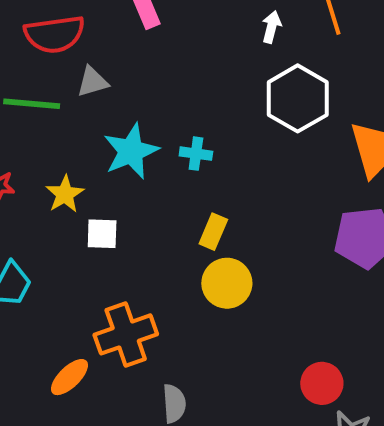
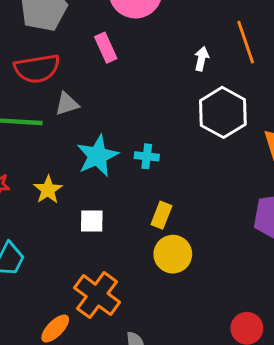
white square: (102, 234) -> (92, 221), moved
orange cross: (126, 334) -> (97, 295), turned -33

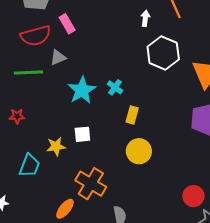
pink rectangle: (106, 48) -> (67, 24), moved
cyan cross: (147, 156) -> (115, 87), turned 35
yellow star: (48, 190) -> (56, 146), moved, turned 30
yellow rectangle: (161, 215) -> (132, 115), moved

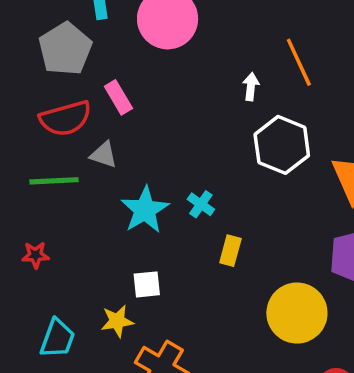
gray triangle: (58, 57) -> (104, 155), turned 42
yellow star: (56, 146) -> (117, 321), moved
yellow circle: (139, 151) -> (297, 313), moved, size x1.4

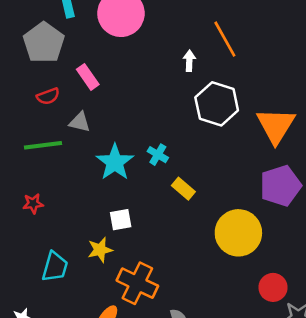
red semicircle: (65, 118) -> (48, 96), size x0.6
yellow rectangle: (230, 251) -> (183, 189), turned -60

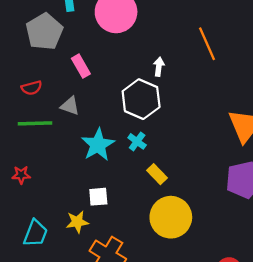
white arrow: (189, 61) -> (159, 67), moved
red semicircle: (48, 96) -> (32, 88), moved
white hexagon: (217, 104) -> (141, 99), moved
yellow circle: (238, 233) -> (171, 217), moved

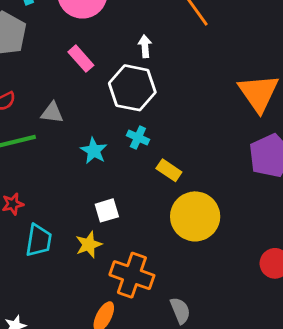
pink rectangle: (81, 66) -> (81, 59), moved
cyan star: (98, 145) -> (94, 151), size x0.7
cyan trapezoid: (35, 233) -> (39, 240), moved

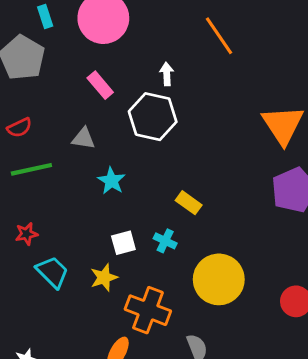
gray triangle: (52, 113) -> (83, 138), moved
cyan cross: (138, 138) -> (165, 241), moved
yellow circle: (195, 216) -> (219, 279), moved
cyan trapezoid: (39, 240) -> (52, 272), turned -56

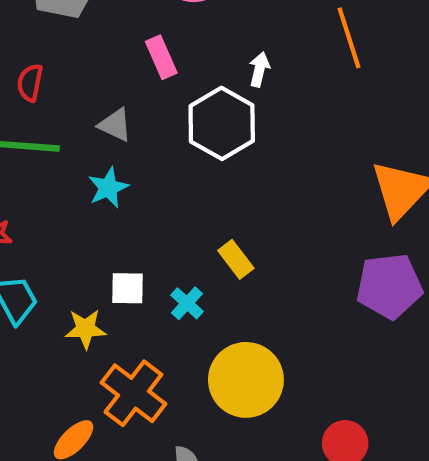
red semicircle: (19, 128) -> (30, 83), turned 110
cyan star: (111, 181) -> (108, 188), moved

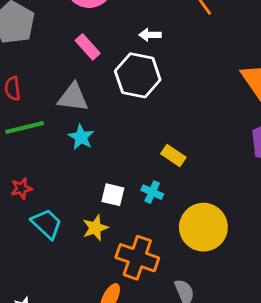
white arrow: (259, 69) -> (150, 35), turned -85
gray triangle: (115, 125) -> (73, 97), size x1.4
white square: (128, 288) -> (113, 195), turned 30

